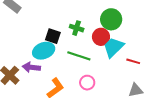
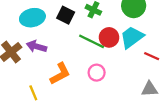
red circle: (101, 37) -> (109, 37), moved
cyan ellipse: (44, 51) -> (32, 18), moved

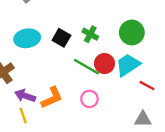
purple arrow: (37, 46) -> (25, 96), moved

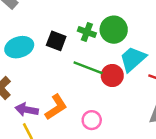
green circle: (132, 32) -> (114, 30), moved
red circle: (104, 64) -> (112, 76), moved
pink circle: (89, 99) -> (92, 120), moved

